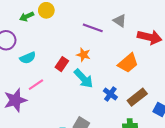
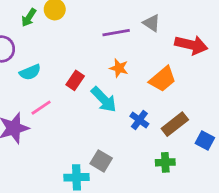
green arrow: (27, 16) -> (29, 18), turned -32
purple line: (93, 28) -> (116, 33), turned -30
orange star: (84, 55) -> (119, 68), moved

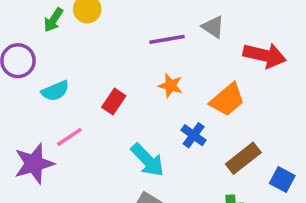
cyan arrow: (104, 100) -> (147, 160), moved
blue cross: (139, 120) -> (194, 135), moved

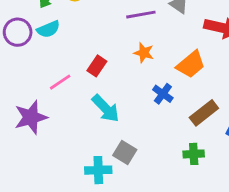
cyan semicircle: (55, 91) -> (48, 29), moved
pink line: (69, 137) -> (60, 82), moved
cyan arrow: (147, 160) -> (106, 108), moved

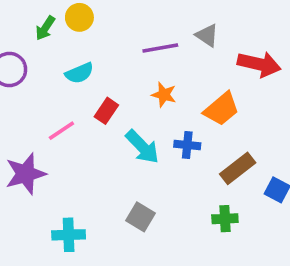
cyan semicircle: (48, 29) -> (79, 73), moved
blue cross: (163, 94) -> (187, 145), turned -30
cyan arrow: (106, 108) -> (142, 147), moved
cyan cross: (98, 170) -> (69, 235), moved

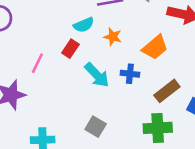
cyan semicircle: (79, 73) -> (84, 25), moved
pink line: (61, 131) -> (37, 63), turned -30
green cross: (225, 219) -> (158, 128), size x1.5

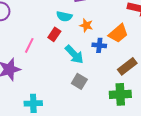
cyan semicircle: (84, 25) -> (64, 16), turned 35
blue cross: (130, 74) -> (99, 45), moved
gray square: (96, 127) -> (79, 81), moved

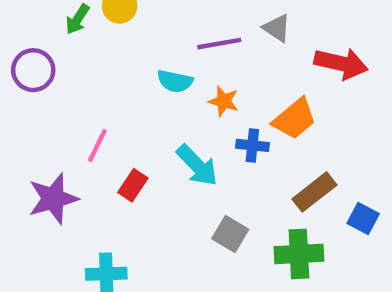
red rectangle: (54, 34) -> (133, 185), moved
gray square: (79, 81) -> (230, 234), moved

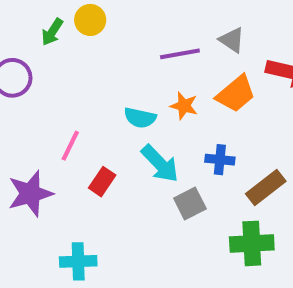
cyan semicircle: (175, 81) -> (140, 118), moved
orange trapezoid: (294, 119) -> (236, 94), moved
blue cross: (252, 145) -> (220, 160), moved
gray square: (230, 234) -> (190, 204), moved, turned 32

